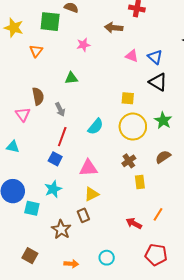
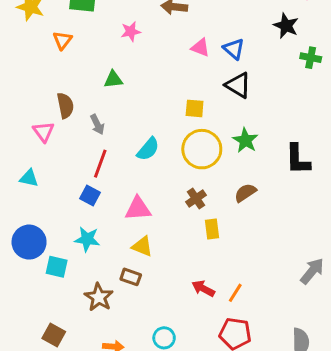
cyan star: (53, 189) -> (87, 239), turned 30
yellow triangle: (91, 194) -> (142, 246), turned 49
orange line: (158, 214) -> (235, 293), moved
brown rectangle: (83, 215) -> (131, 277), turned -48

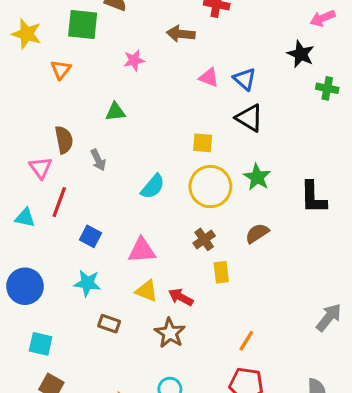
red line: (100, 164) -> (59, 202), moved
cyan square: (57, 267) -> (41, 344), moved
brown rectangle: (131, 277) -> (109, 324), moved
red arrow: (203, 289) -> (181, 297), moved
brown star: (99, 297) -> (170, 333), moved

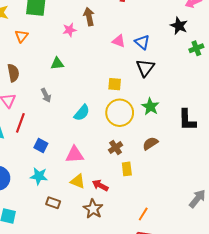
brown arrow: (181, 34) -> (89, 17), moved, turned 72
green cross: (327, 88) -> (196, 48), turned -32
black triangle: (249, 118) -> (145, 68), turned 36
brown semicircle: (64, 140) -> (13, 73), moved

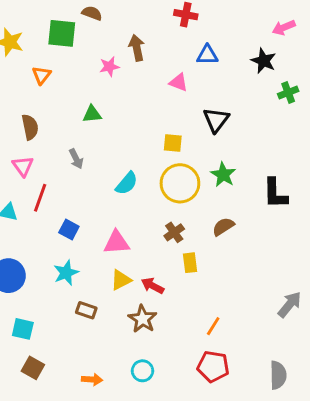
blue triangle: (142, 42) -> (207, 55), moved, turned -42
cyan star: (39, 176) -> (66, 273), turned -30
yellow triangle: (78, 181) -> (121, 280), turned -49

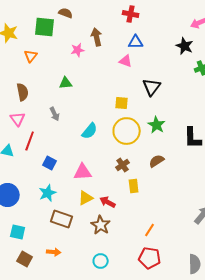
blue triangle: (207, 55) -> (136, 42), moved
brown rectangle: (86, 310) -> (62, 219), size x1.5
orange arrow: (92, 379) -> (54, 252), moved

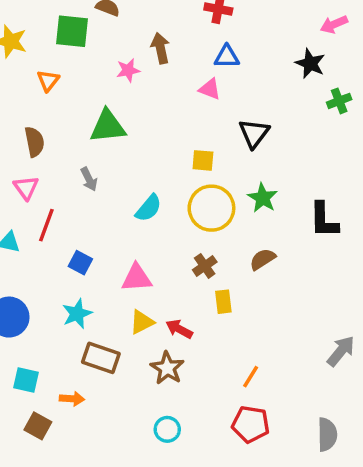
green triangle: (66, 83) -> (108, 126), size x1.6
orange arrow: (54, 252) -> (72, 399), moved

